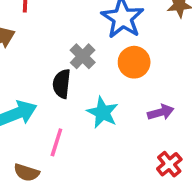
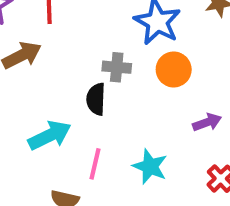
gray cross: (83, 56) -> (117, 67), turned -35
cyan star: (103, 112) -> (150, 167), moved

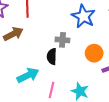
orange circle: (174, 69) -> (94, 53), moved

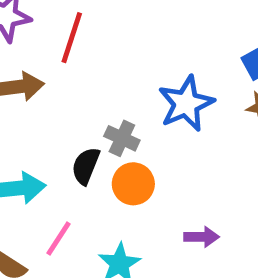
orange circle: (94, 53) -> (133, 184), moved

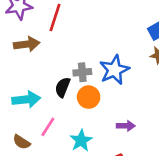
blue star: (186, 104) -> (114, 70), moved
gray cross: (122, 138) -> (82, 72), turned -30

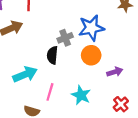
blue star: (114, 70) -> (91, 28), turned 30
orange circle: (89, 97) -> (91, 55), moved

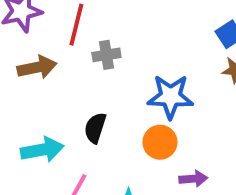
gray cross: (65, 38) -> (106, 55), moved

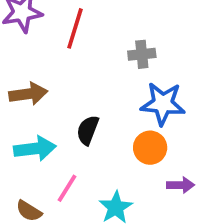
gray cross: (106, 55) -> (142, 54), moved
brown arrow: (37, 67) -> (28, 94), moved

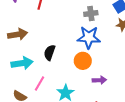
gray cross: (142, 54) -> (91, 13), moved

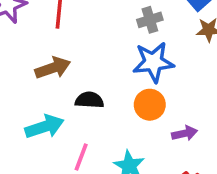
brown arrow: (18, 34) -> (53, 68), moved
black semicircle: (50, 53) -> (89, 100), turned 84

